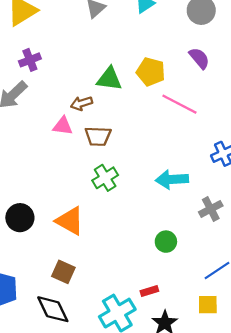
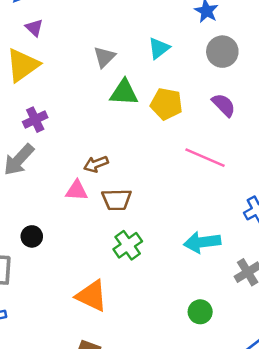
yellow pentagon: (151, 72) -> (166, 104), moved
green triangle: (109, 79) -> (124, 93), moved
black circle: (20, 218) -> (32, 236), moved, size x0.7

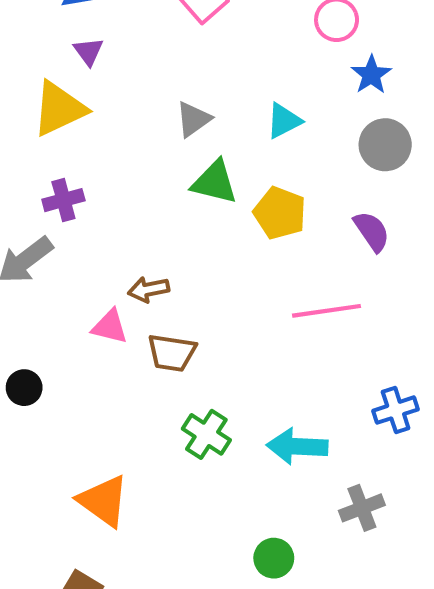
pink line: (205, 158) -> (326, 311), turned -42
green cross: (128, 245) -> (206, 434), moved, turned -32

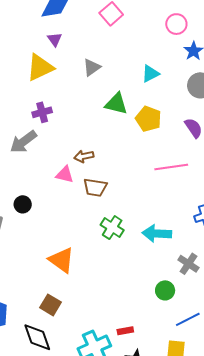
gray triangle: (193, 119) -> (92, 67), moved
gray cross: (362, 508) -> (188, 264), turned -35
green circle: (274, 558) -> (165, 290), moved

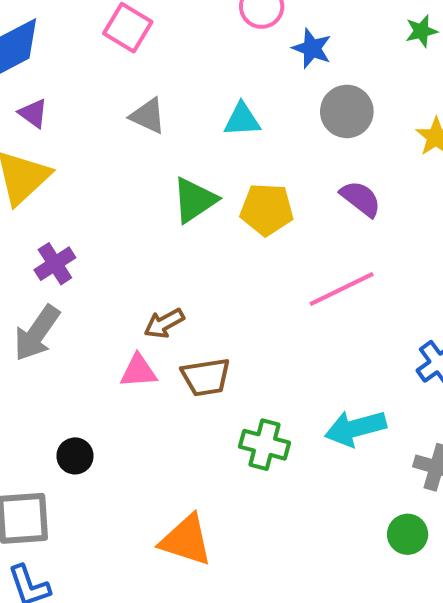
gray triangle: (92, 67) -> (148, 116), moved, turned -42
cyan triangle: (150, 74) -> (242, 120), turned 42
green triangle: (116, 104) -> (195, 200), turned -30

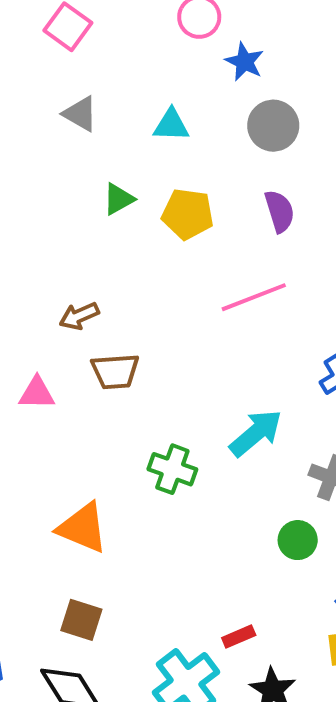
purple semicircle: (361, 199) -> (280, 211), turned 30
green triangle: (195, 200) -> (119, 199), size x0.7
pink triangle: (138, 371) -> (37, 393), moved
cyan arrow: (355, 428) -> (256, 433), turned 150
green cross: (264, 445) -> (172, 469), moved

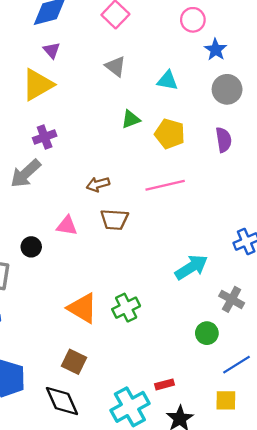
pink line: (254, 297) -> (165, 185), moved
green cross: (172, 469) -> (126, 308), moved, turned 36

